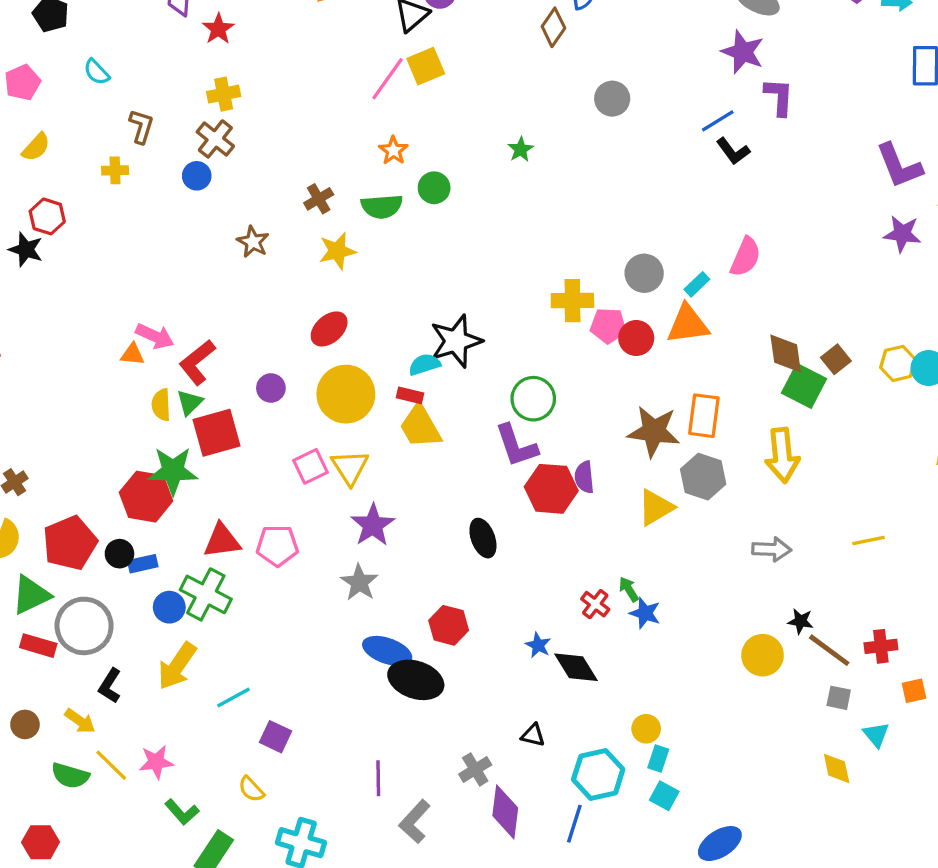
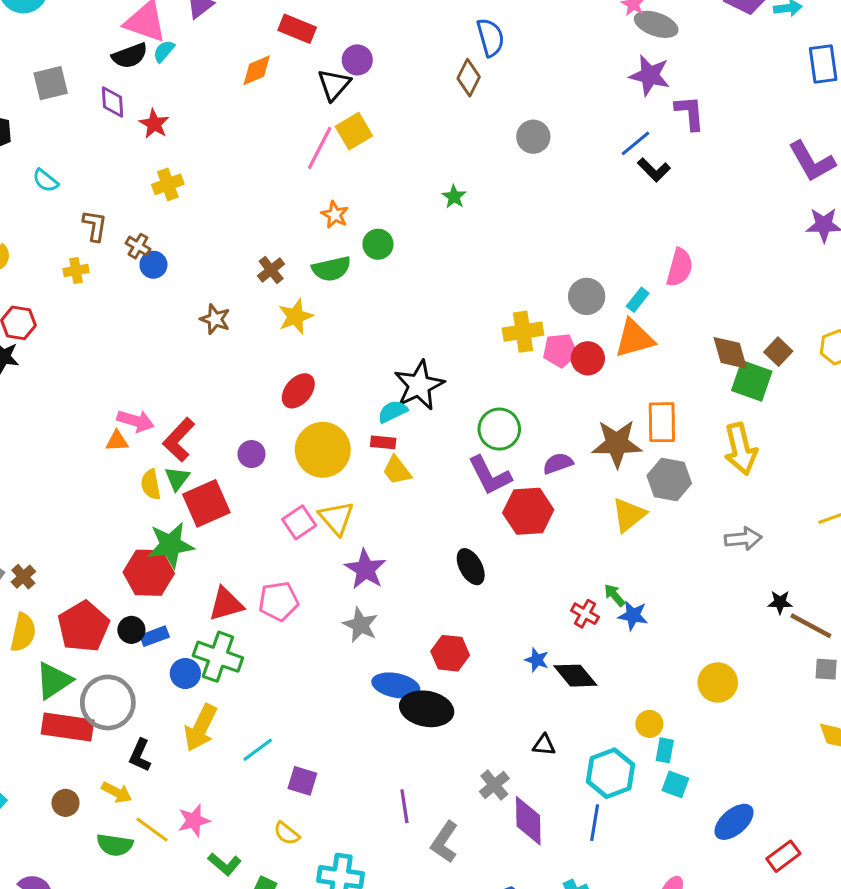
brown cross: (215, 139) -> (138, 246), moved, size x0.7
yellow trapezoid: (420, 427) -> (397, 470), size x0.7
purple semicircle: (584, 477) -> (558, 463), moved, turned 84
red rectangle: (38, 646) -> (67, 727), size x1.5
yellow circle: (763, 655) -> (718, 682), moved

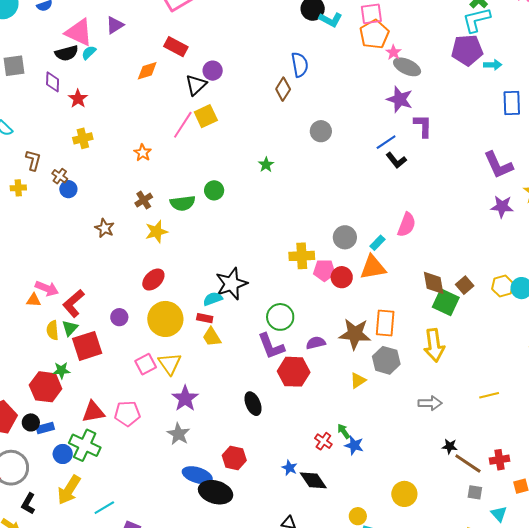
orange star: (335, 215) -> (143, 153), moved
yellow triangle: (629, 515) -> (358, 380), size x0.7
green star: (171, 545) -> (61, 370), size x0.6

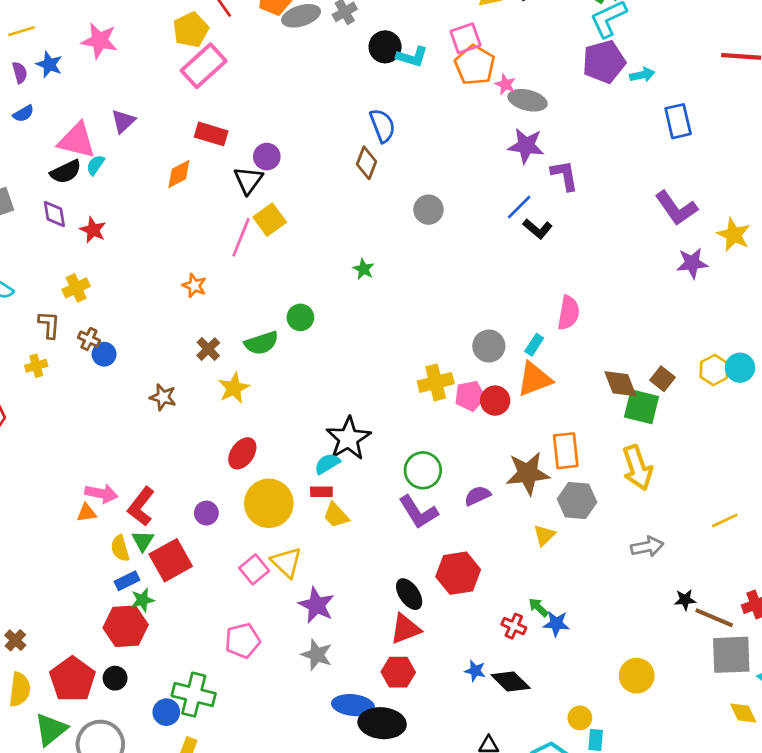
yellow cross: (83, 138) -> (76, 288), moved
red hexagon: (294, 372) -> (458, 573), moved
red triangle: (93, 412) -> (405, 629), moved
blue rectangle: (45, 428) -> (127, 581), moved
gray square: (475, 492) -> (731, 655), size x2.0

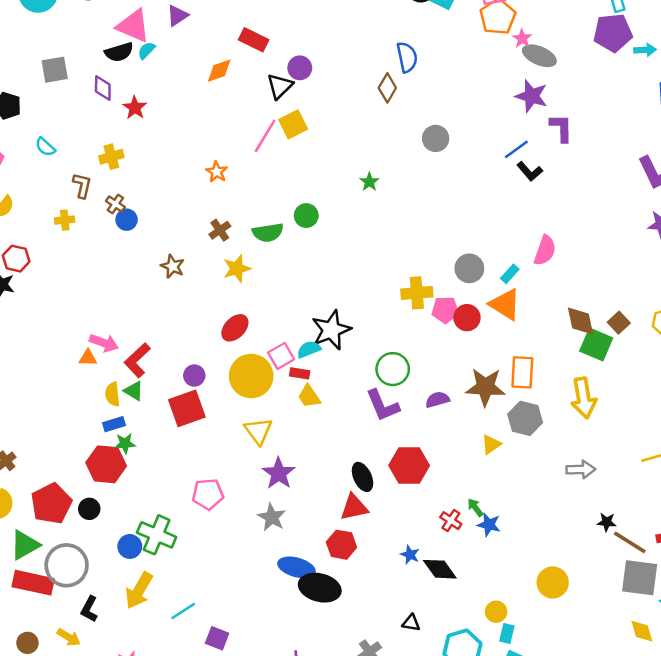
orange triangle: (534, 379) -> (505, 304), turned 44
green triangle: (143, 541) -> (134, 391), turned -40
red square: (171, 560) -> (187, 408), moved
pink square: (254, 569) -> (281, 356), moved

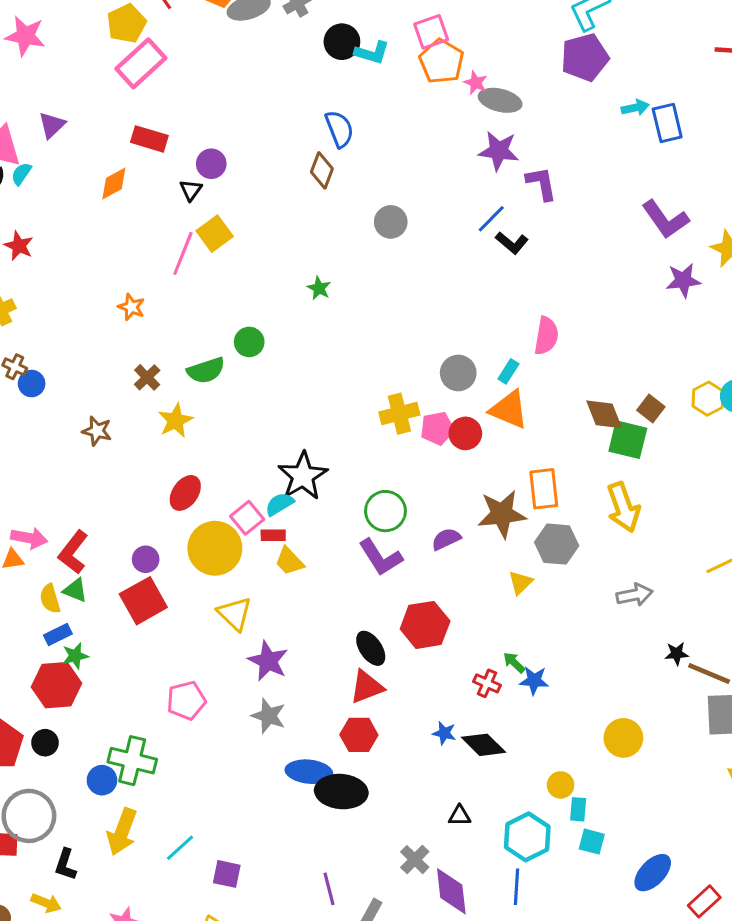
cyan arrow: (645, 50) -> (635, 108), moved
black triangle: (280, 86) -> (191, 190), size x0.7

